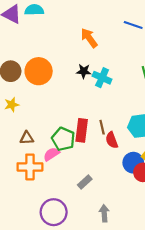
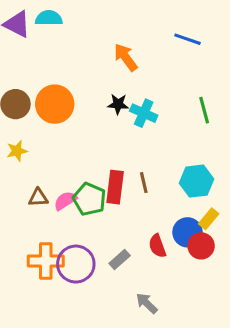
red semicircle: (112, 140) -> (157, 246), moved
pink semicircle: (51, 154) -> (65, 201), moved
orange cross: (30, 167) -> (46, 261), moved
purple circle: (54, 212) -> (76, 264), moved
gray arrow: (104, 213) -> (147, 303), turned -42

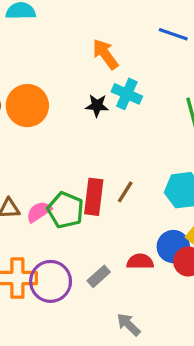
cyan cross: (144, 113) -> (127, 94), moved
brown line: (144, 183) -> (125, 192), turned 45
red semicircle: (157, 246) -> (140, 261), turned 110

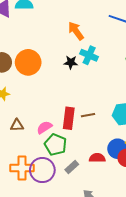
brown line: (125, 192) -> (88, 115), turned 48
green pentagon: (65, 210) -> (56, 145), moved
pink semicircle: (39, 212) -> (44, 127), moved

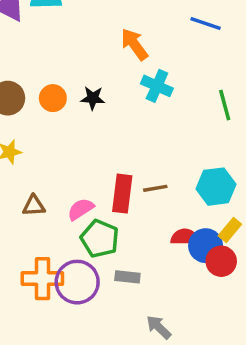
orange circle: (28, 62) -> (53, 98), size x0.6
black star: (71, 62) -> (93, 98), moved
red semicircle: (97, 158) -> (185, 237), moved
gray rectangle: (72, 167) -> (127, 277), turned 48

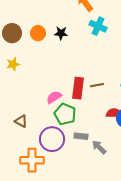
brown triangle: (34, 206) -> (21, 121), moved, turned 32
orange cross: (42, 279) -> (32, 160), moved
gray arrow: (159, 327) -> (99, 147), moved

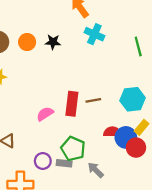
green pentagon: (65, 114) -> (73, 149), moved
gray rectangle: (81, 136) -> (64, 163), moved
purple circle: (52, 139) -> (43, 161), size x0.6

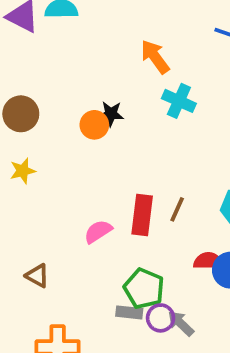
orange circle: (27, 42) -> (94, 125), moved
brown line: (93, 100) -> (177, 209), turned -56
purple circle: (43, 161) -> (161, 318), moved

